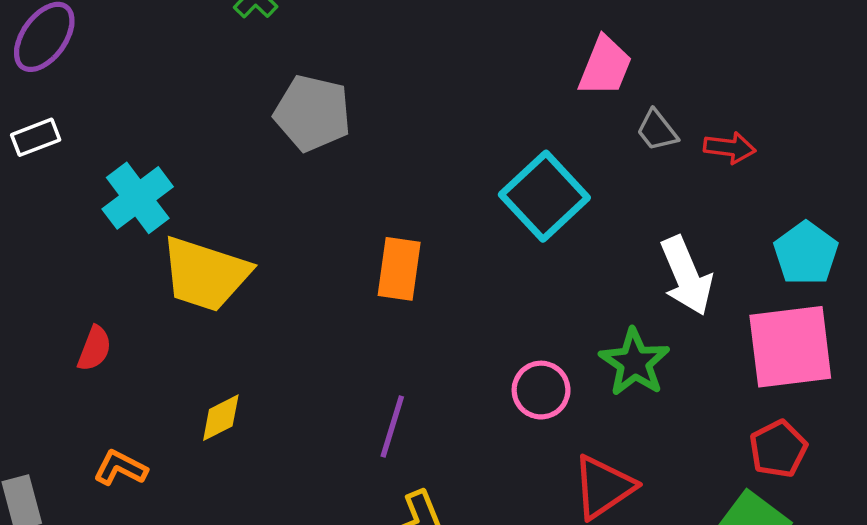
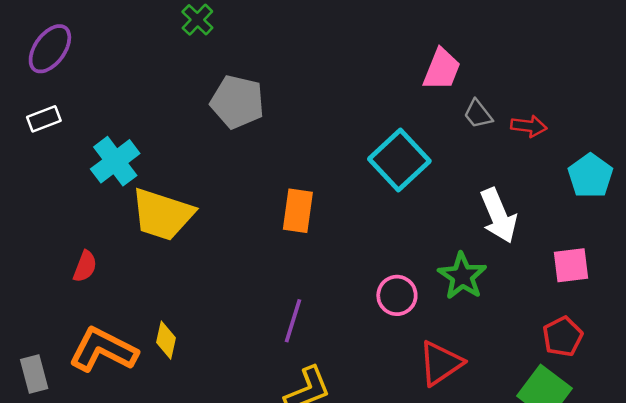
cyan pentagon: (806, 253) -> (590, 176), moved
pink square: (790, 347) -> (571, 265), size x0.6
yellow diamond: (221, 418) -> (166, 340), moved, turned -51
orange L-shape: (120, 468) -> (103, 350), size x1.8

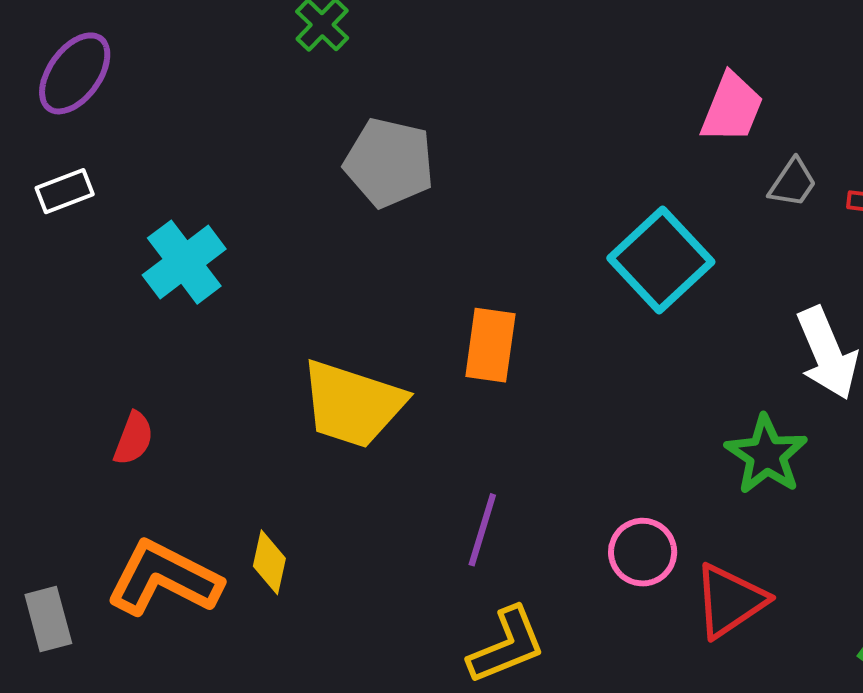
gray trapezoid: (478, 114) -> (793, 183), turned -108
yellow trapezoid: (162, 214) -> (353, 404), moved
pink circle: (397, 295) -> (643, 552), moved

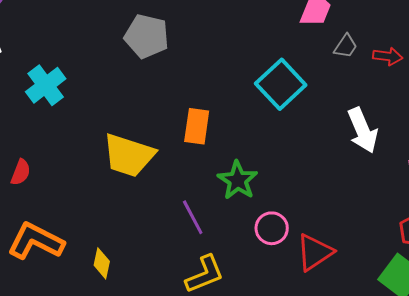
green star: (766, 455) -> (238, 180), moved
purple line: (482, 530) -> (193, 217), turned -45
yellow diamond: (269, 562) -> (102, 263), moved

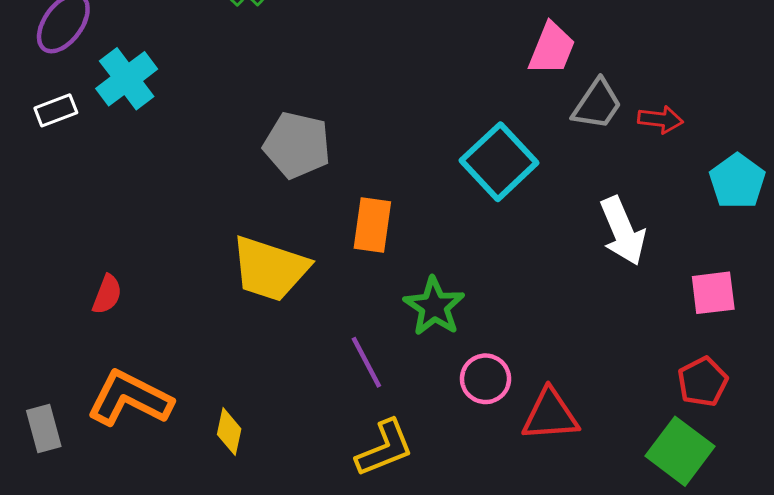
gray pentagon: (147, 36) -> (297, 145), moved
gray trapezoid: (346, 46) -> (597, 104), size x1.4
cyan cross: (46, 85) -> (127, 79), moved
red triangle: (315, 252) -> (550, 415), turned 30

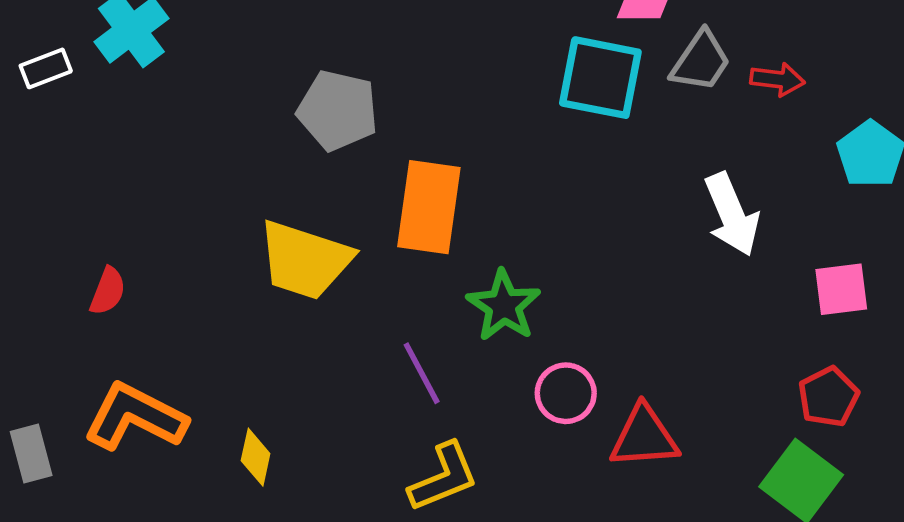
cyan square: (499, 162) -> (600, 78), moved, turned -36
orange rectangle: (372, 225) -> (429, 207), size x1.4

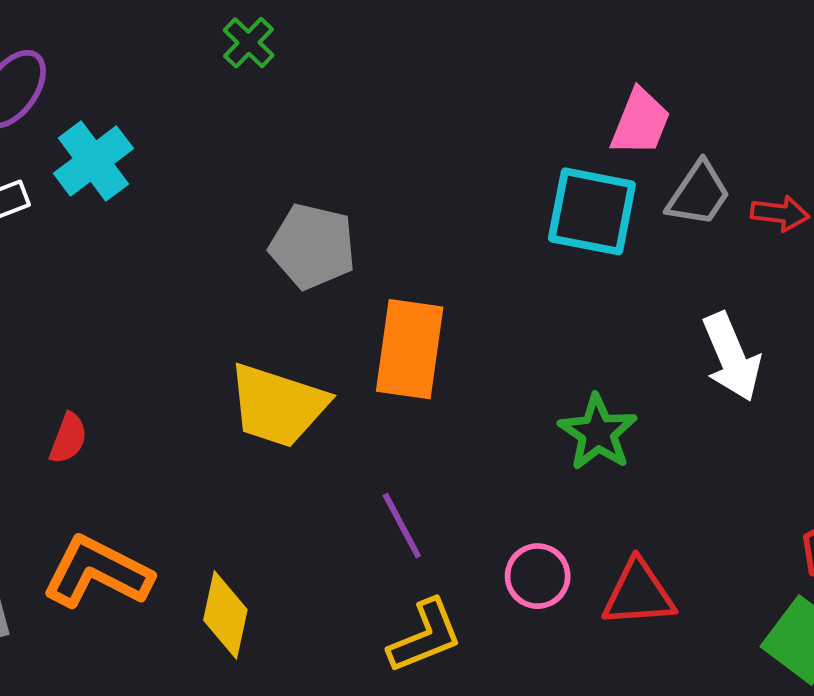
green star: (504, 306) -> (598, 433), moved
pink circle: (566, 393) -> (538, 576), moved
yellow diamond: (256, 457) -> (225, 615), size x1.4

